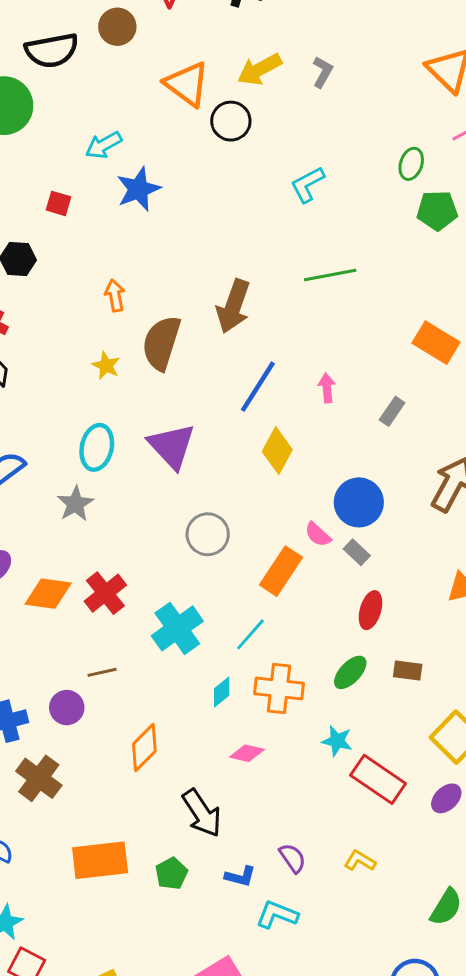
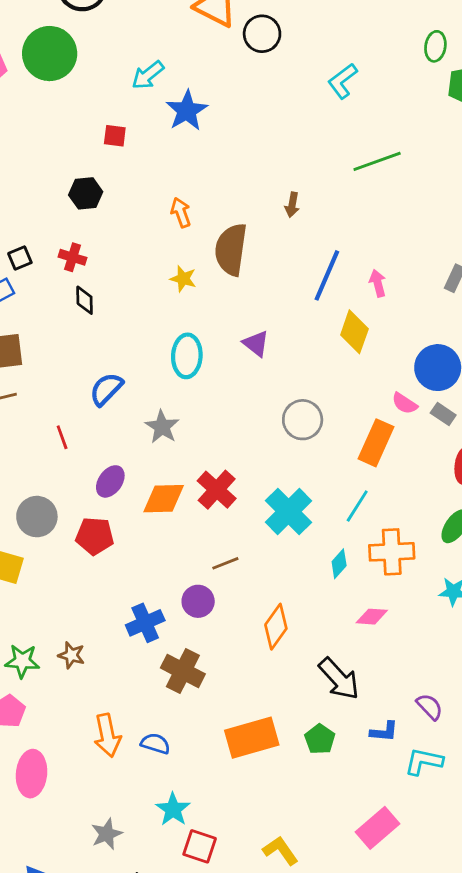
brown arrow: (233, 306) -> (292, 205), size x0.5
pink arrow: (327, 388) -> (378, 283), moved
purple triangle: (172, 446) -> (256, 343), size x0.6
gray star: (75, 504) -> (162, 427), moved

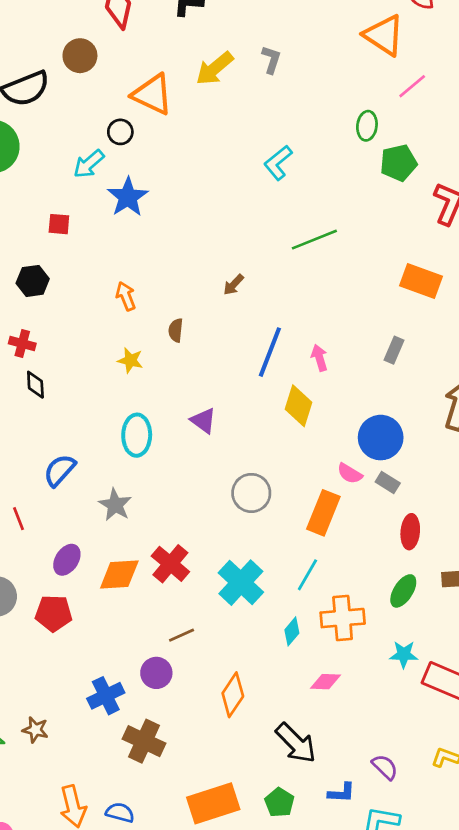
black circle: (262, 34) -> (120, 132), moved, size x0.7
brown arrow: (292, 205) -> (234, 285), turned 35
brown semicircle: (231, 249) -> (176, 330), size x0.5

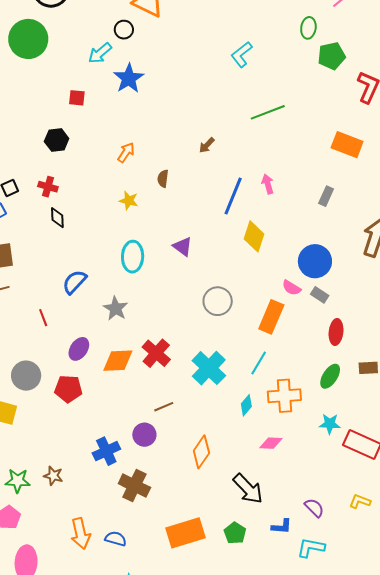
orange arrow: (126, 296) -> (126, 152), turned 55
pink arrow: (319, 358) -> (268, 184), moved

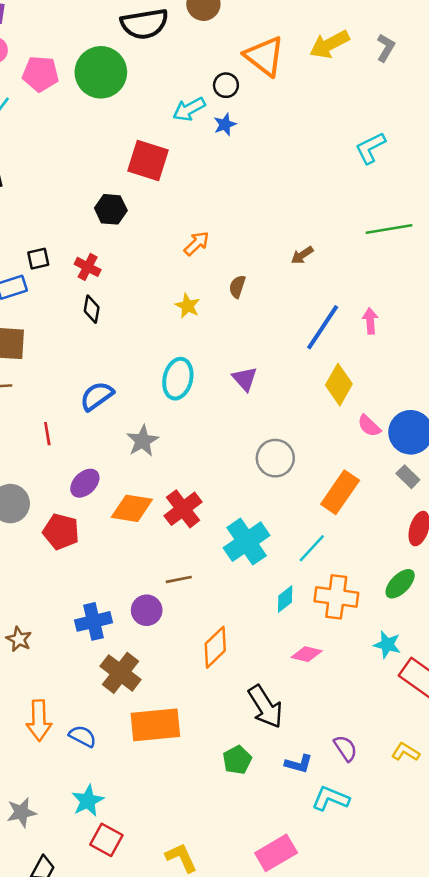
blue star: (129, 78) -> (225, 124), moved, size x0.6
red square: (77, 98) -> (148, 160), size x1.8
pink semicircle: (291, 288) -> (369, 426), moved
orange rectangle: (186, 533) -> (155, 725), moved

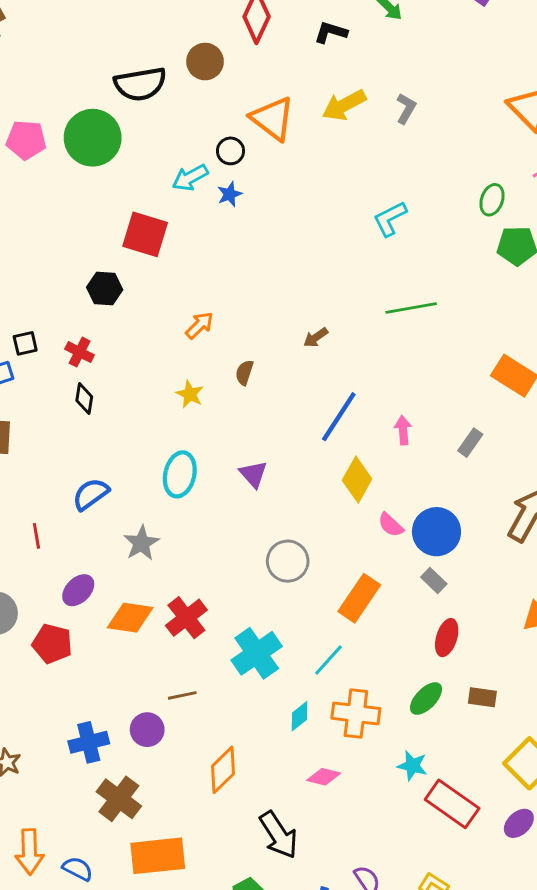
pink arrow: (370, 321) -> (403, 430), moved

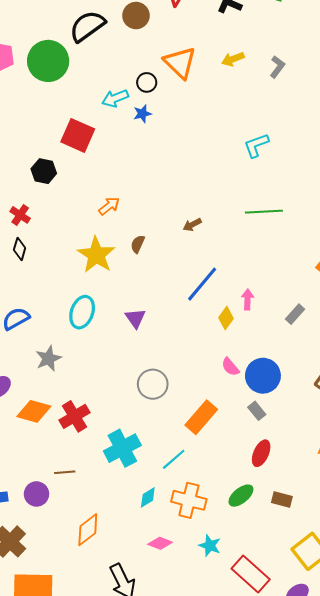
black semicircle: (140, 84) -> (87, 26), turned 147
yellow arrow: (344, 105) -> (233, 59), size x0.7
yellow star: (190, 394) -> (96, 255), size x1.8
yellow diamond: (357, 480) -> (226, 318), moved, size x0.7
cyan star: (412, 766) -> (210, 546), moved

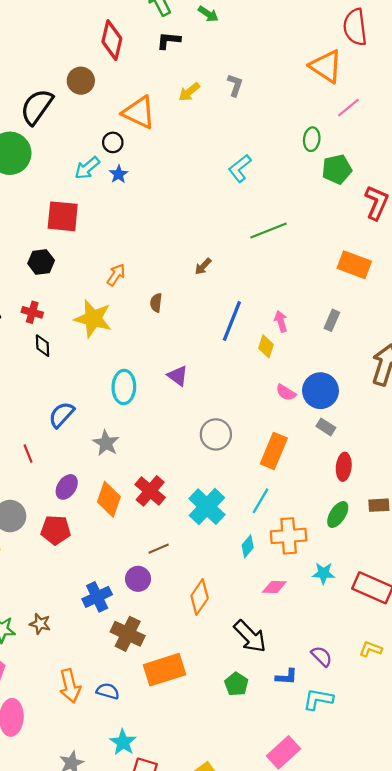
yellow star: (96, 255) -> (93, 319), moved
orange diamond: (34, 411) -> (109, 499), turned -68

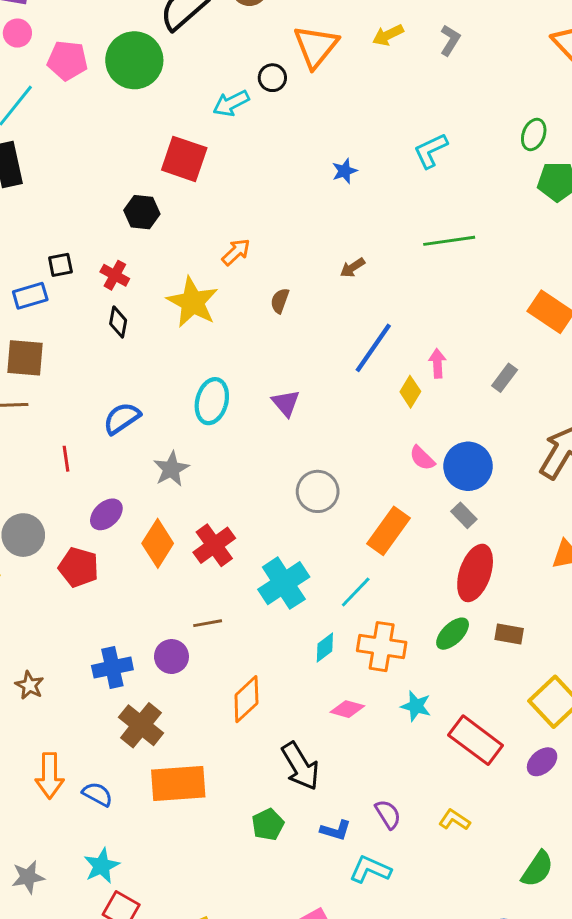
orange triangle: (139, 112) -> (316, 46), turned 30
blue star: (119, 174) -> (345, 171), moved
red ellipse: (344, 467) -> (475, 573), size x1.5

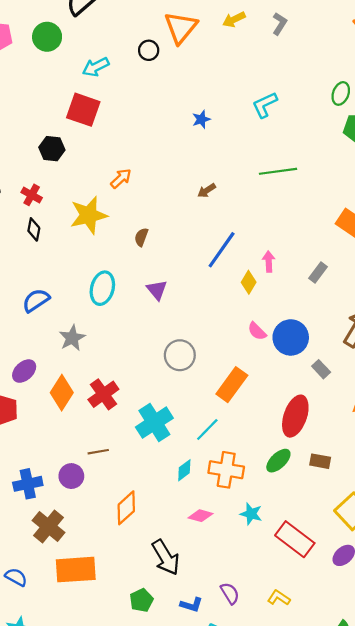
green circle: (134, 60) -> (47, 37), size x0.7
cyan arrow: (231, 103) -> (96, 67), moved
brown semicircle: (280, 301) -> (141, 237), moved
yellow star: (193, 302) -> (89, 215), turned 30
gray rectangle: (464, 515) -> (321, 369), moved

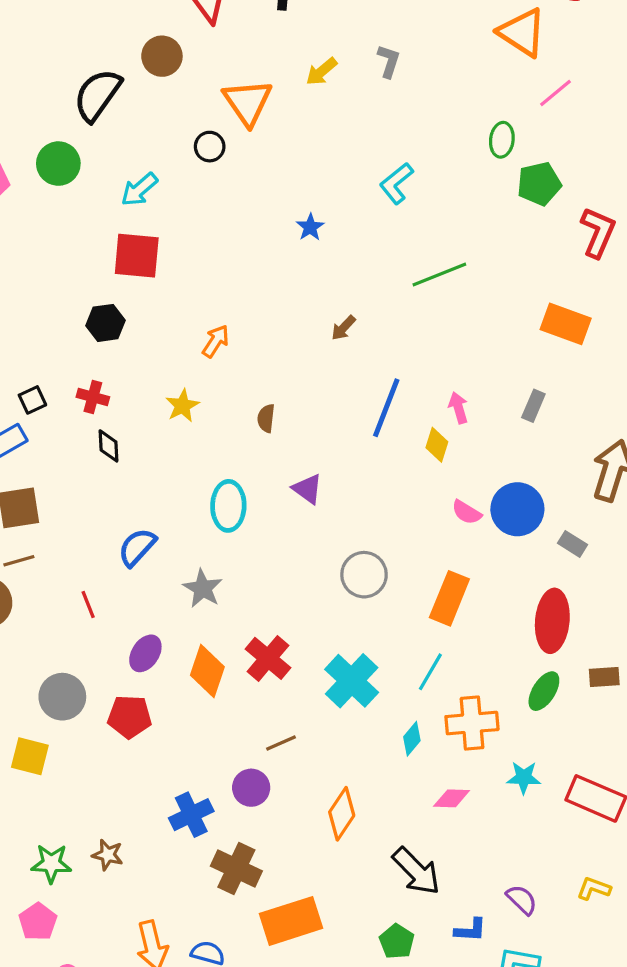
yellow star: (89, 215) -> (182, 406), size x0.6

